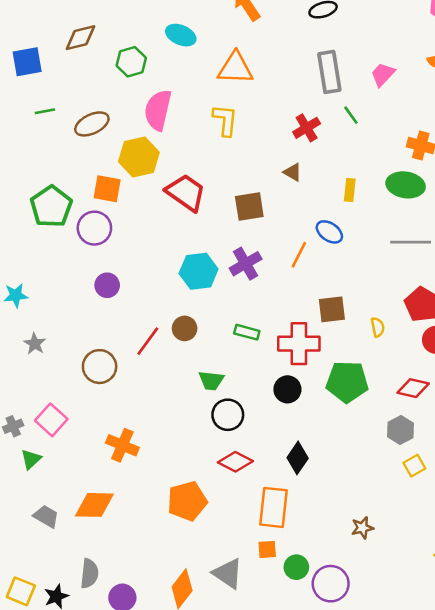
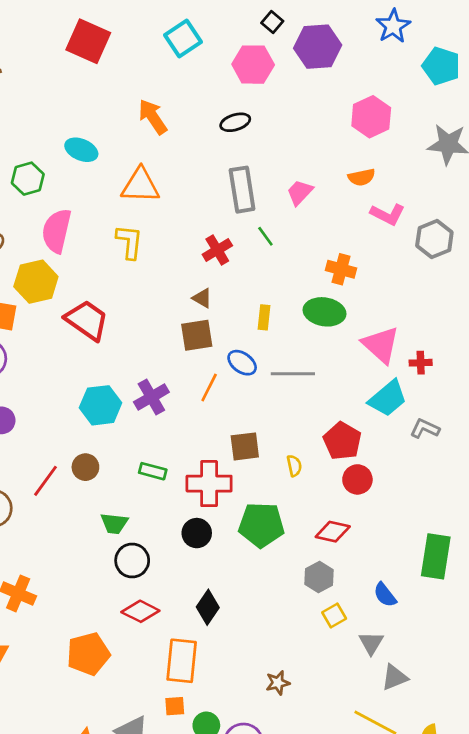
brown square: (249, 207) -> (197, 335), moved
gray line: (411, 242) -> (293, 374), moved

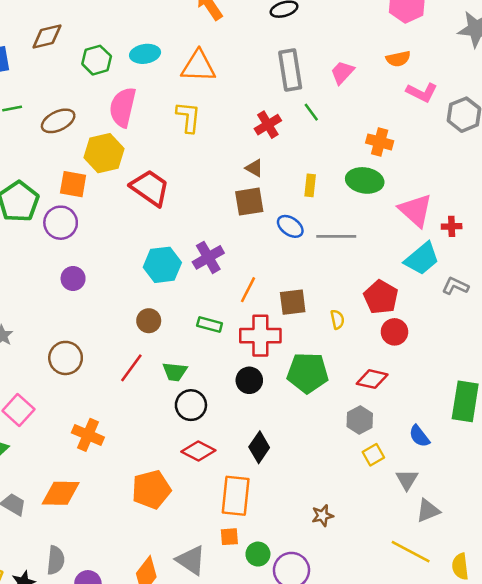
cyan ellipse: (81, 150) -> (145, 54), moved, turned -32
orange line: (209, 387) -> (248, 290), moved
red line: (46, 481) -> (131, 368), moved

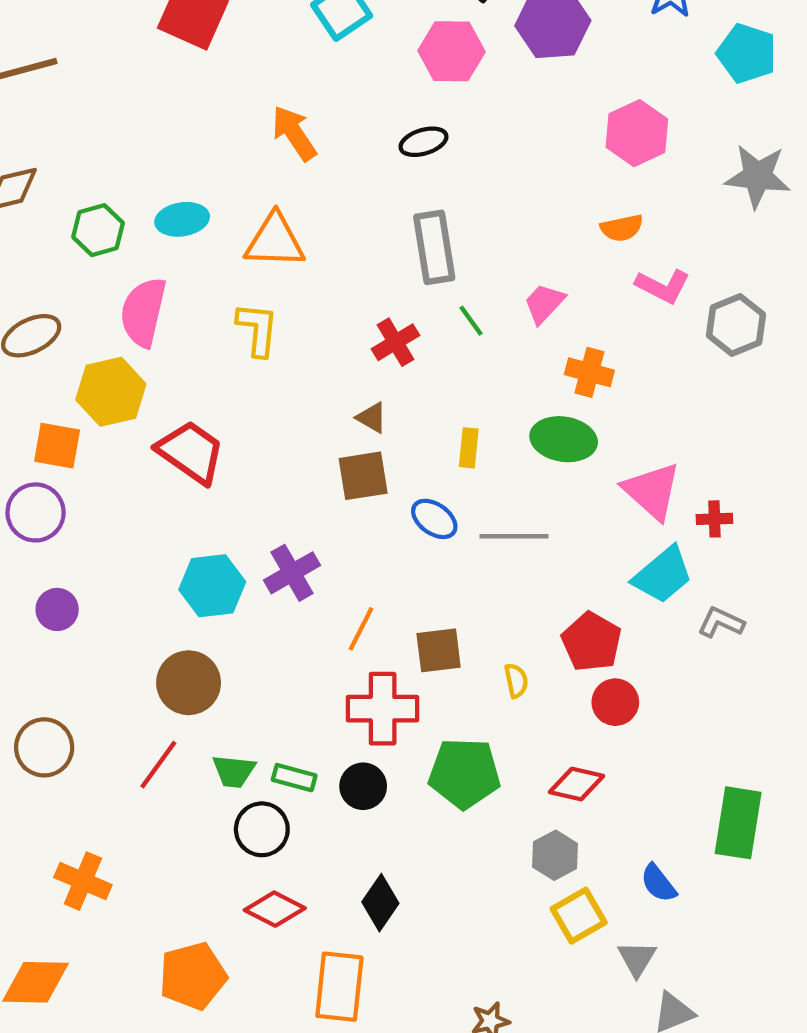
pink trapezoid: (342, 72) -> (544, 303), moved
brown circle: (149, 321) -> (189, 683), size x1.5
green rectangle: (210, 324) -> (294, 778), moved
yellow square: (373, 455) -> (579, 916), size x1.4

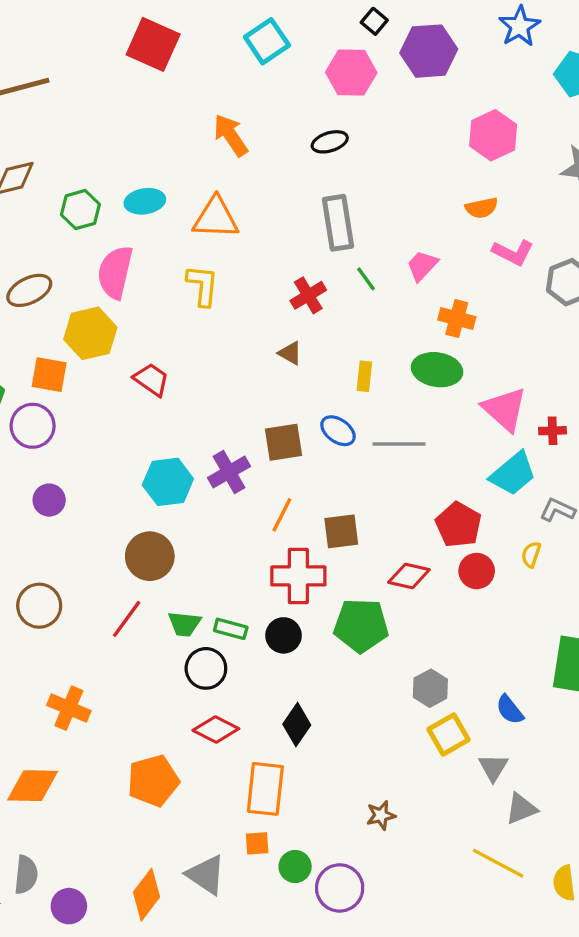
red trapezoid: (191, 452) -> (151, 380), size x0.7
brown square: (363, 476) -> (283, 442), moved
yellow semicircle: (516, 681) -> (531, 555), moved, turned -150
red diamond: (577, 784) -> (409, 576), moved

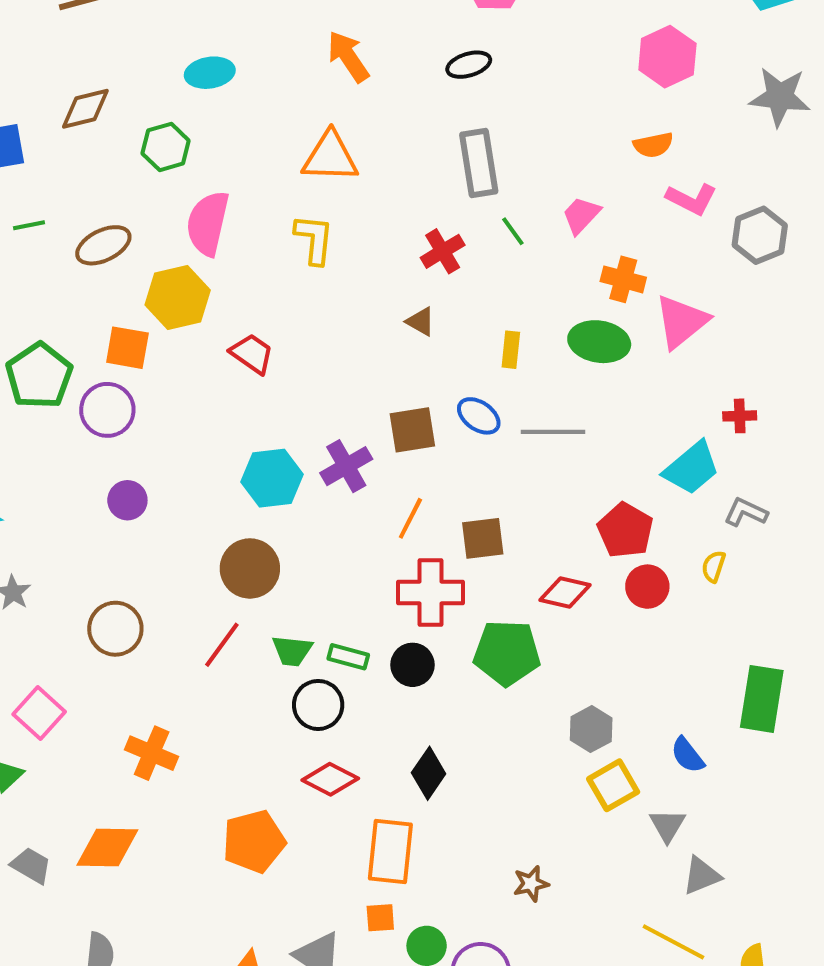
cyan ellipse: (145, 201) -> (210, 73), moved
pink triangle: (505, 409) -> (681, 322), moved, turned 39

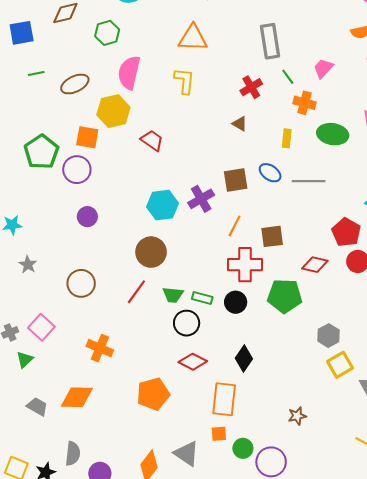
orange cross: (623, 279) -> (304, 103), moved

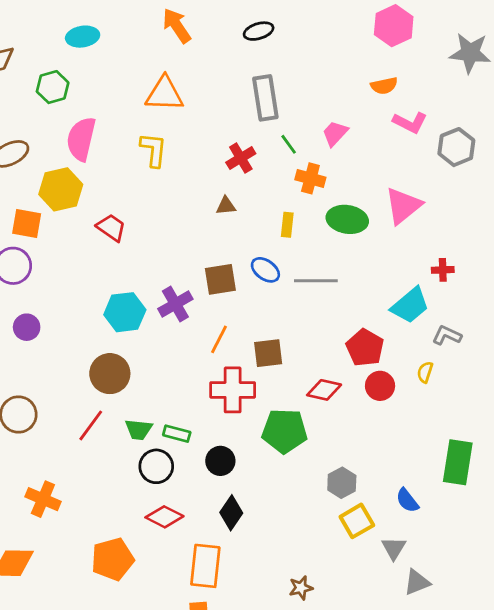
brown triangle: (240, 124) -> (226, 206), turned -35
black circle: (236, 302) -> (220, 461), moved

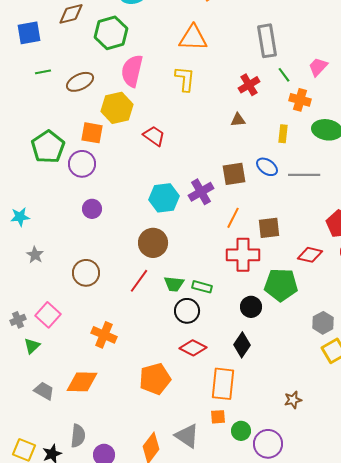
green hexagon: (53, 87) -> (111, 33), size x1.4
black circle: (220, 461) -> (251, 307), moved

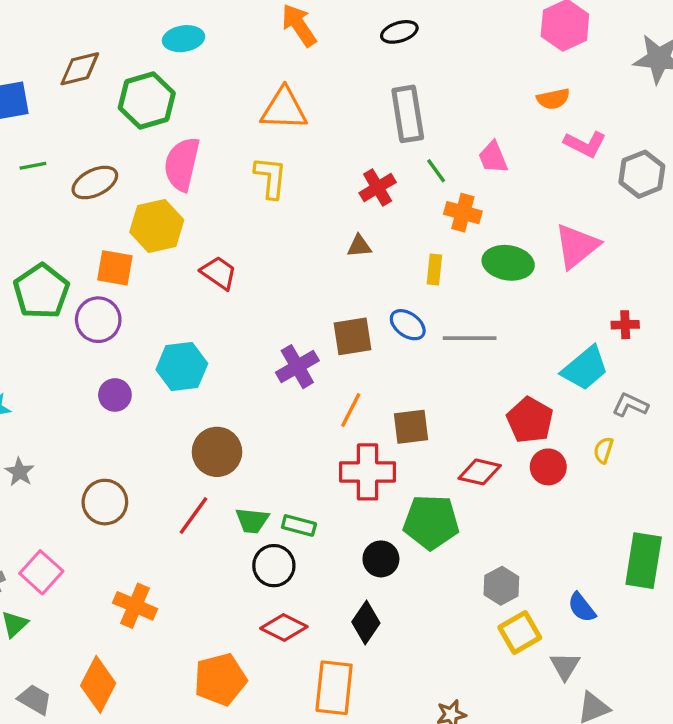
pink trapezoid: (318, 67) -> (493, 157), turned -65
cyan hexagon: (164, 198) -> (182, 367), moved
orange diamond: (82, 382) -> (98, 684), turned -64

